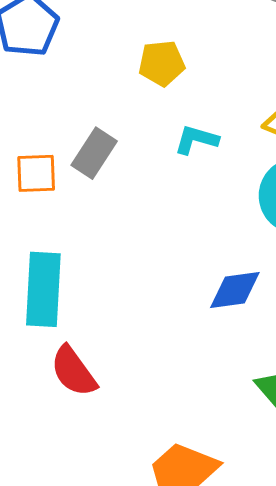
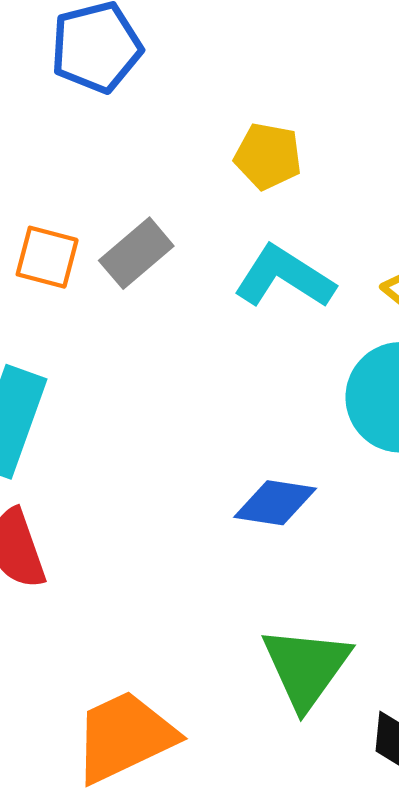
cyan L-shape: (196, 140) -> (284, 277), size x1.5

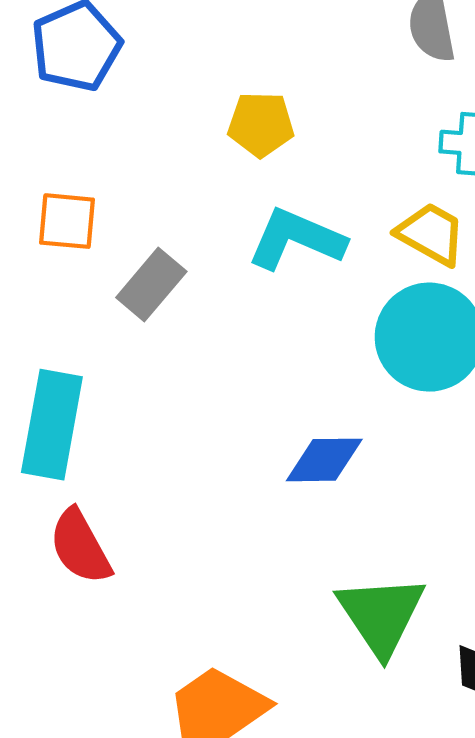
gray rectangle: (136, 253) -> (151, 284), moved
orange square: (47, 257) -> (67, 221), moved

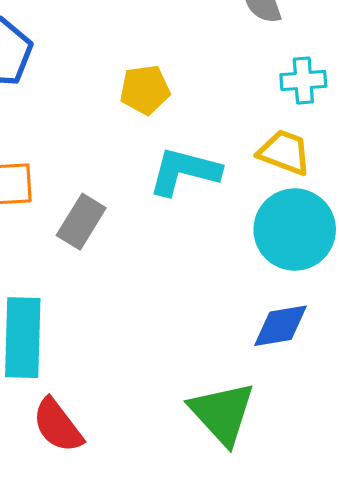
blue diamond: (324, 460) -> (280, 326), moved
green triangle: (381, 615) -> (222, 413), moved

